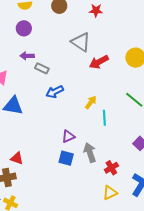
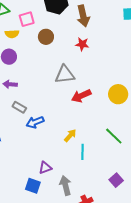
gray triangle: (81, 42) -> (65, 75), turned -45
gray rectangle: (42, 68) -> (19, 107), moved
blue square: (66, 158) -> (33, 186), moved

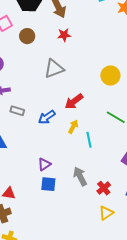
red arrow: (81, 96) -> (74, 102), moved
blue arrow: (35, 122) -> (47, 117), moved
purple triangle: (45, 168) -> (44, 164), moved

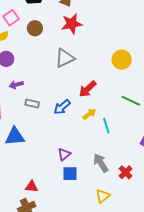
red star: (64, 35) -> (72, 24), size x1.5
yellow arrow: (73, 127) -> (89, 114), turned 32
yellow triangle: (106, 213) -> (103, 196), moved

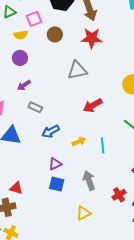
purple arrow: (16, 85) -> (24, 85), turned -32
blue arrow: (62, 107) -> (51, 131), moved
yellow arrow: (89, 114) -> (79, 142), moved
red cross: (125, 172) -> (119, 195), moved

